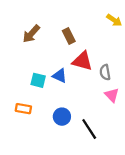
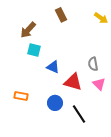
brown rectangle: (69, 36) -> (61, 15), moved
red triangle: (82, 61) -> (73, 82), moved
cyan square: (38, 80) -> (34, 50), moved

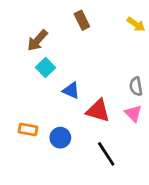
cyan square: (34, 50) -> (45, 67), turned 32
gray semicircle: (93, 64) -> (136, 86), moved
blue circle: (55, 103) -> (60, 138), moved

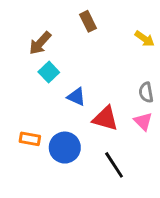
yellow arrow: (136, 24) -> (145, 39), moved
blue circle: (60, 138) -> (65, 148), size x1.4

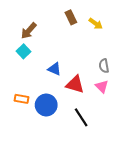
brown rectangle: (88, 21) -> (71, 17), moved
yellow arrow: (145, 39) -> (96, 24), moved
cyan square: (49, 72) -> (23, 51), moved

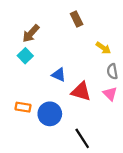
yellow arrow: (96, 24) -> (103, 48), moved
black line: (81, 117) -> (82, 138), moved

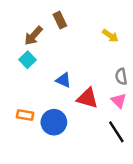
brown rectangle: (77, 19) -> (60, 20), moved
yellow arrow: (103, 48) -> (110, 36), moved
black line: (82, 138) -> (116, 132), moved

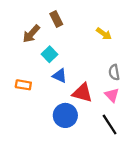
cyan square: (27, 60) -> (49, 54), moved
orange rectangle: (25, 115) -> (23, 85), moved
blue circle: (54, 122) -> (65, 115), moved

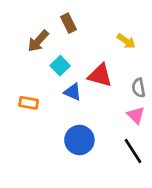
red triangle: (82, 93) -> (100, 75), moved

